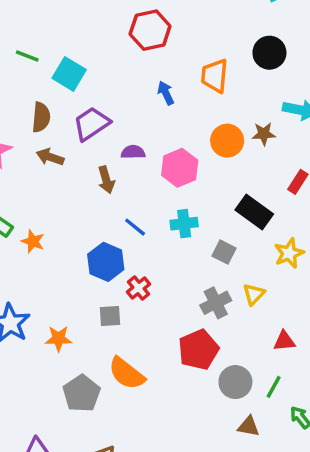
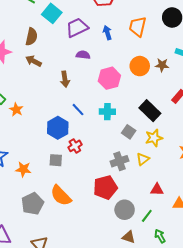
purple trapezoid: (92, 124) -> (77, 28), moved
purple semicircle: (133, 152) -> (83, 55), moved
yellow star: (289, 253) -> (154, 138), moved

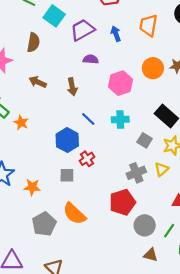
brown arrow: (33, 61) -> (38, 82), moved

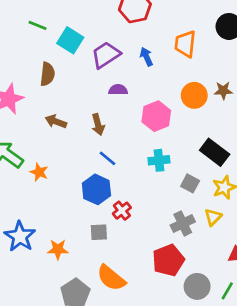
blue line: (88, 119) -> (107, 158), moved

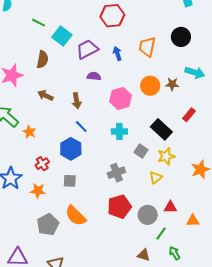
red cross: (122, 211) -> (42, 164), moved
gray cross: (183, 223) -> (116, 173), moved
gray circle: (197, 286) -> (148, 215), moved

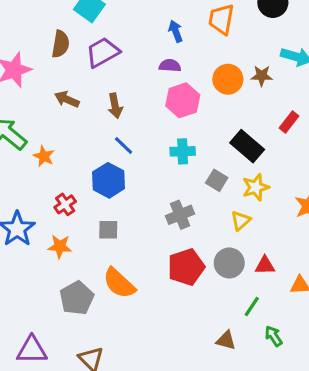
purple trapezoid: (87, 49) -> (103, 52), moved
purple semicircle: (94, 76) -> (170, 66), moved
gray circle: (148, 215) -> (229, 263), moved

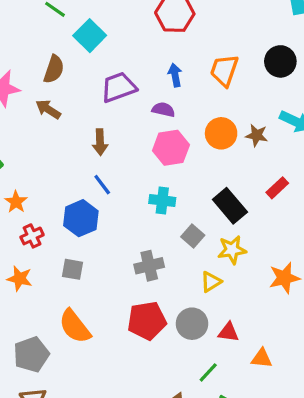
purple trapezoid: (103, 52) -> (119, 87), moved
brown arrow: (67, 99) -> (48, 109), moved
orange star: (44, 156) -> (16, 202), moved
gray pentagon: (77, 298) -> (31, 354), moved

